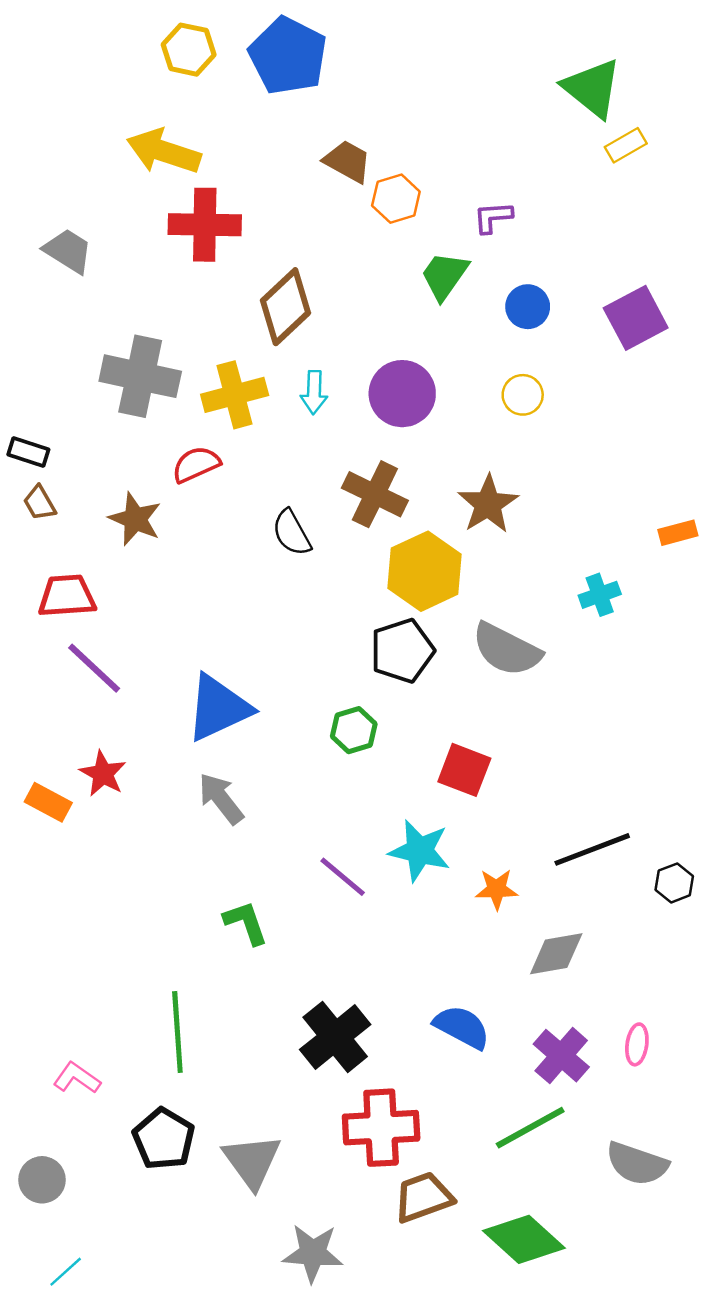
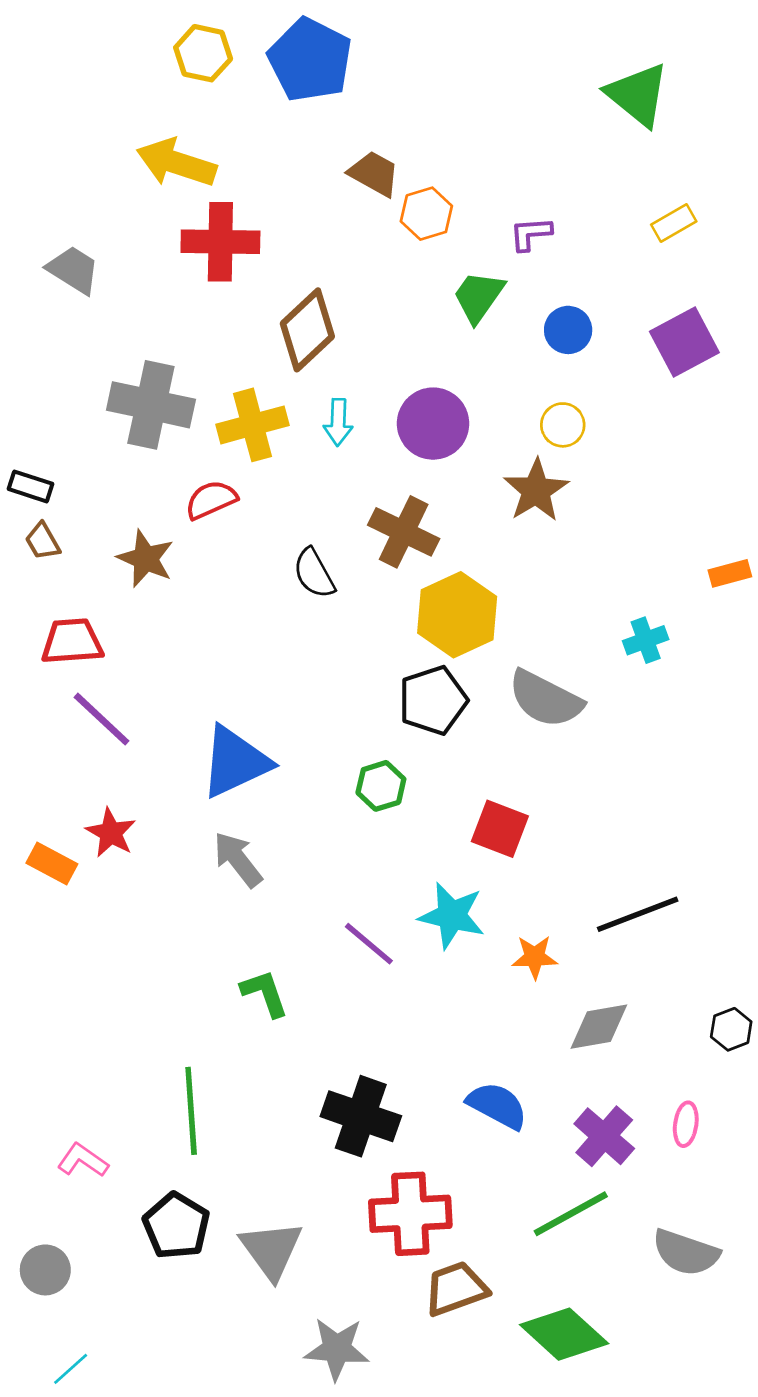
yellow rectangle: (626, 145) -> (674, 223), moved
brown star: (488, 504) -> (536, 490), moved
black hexagon: (674, 883) -> (731, 1029), moved
black cross: (335, 1037) -> (361, 1116), turned -32

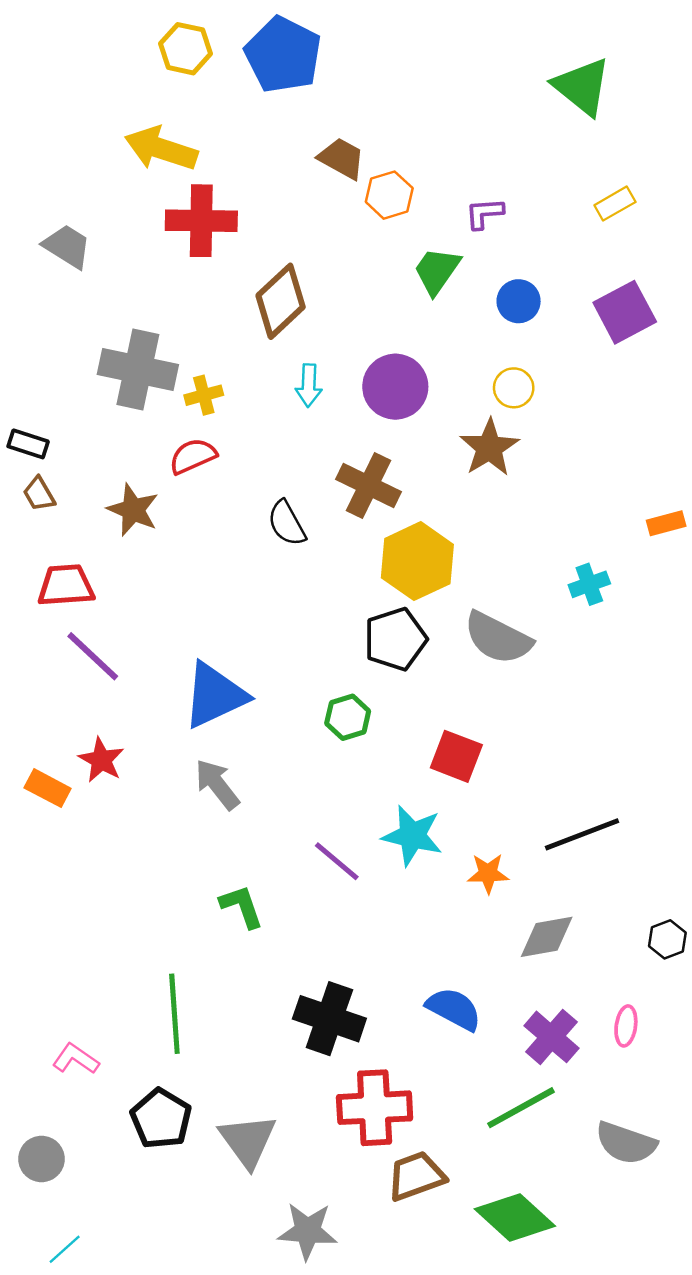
yellow cross: (253, 425) -> (204, 395), moved, size x0.6

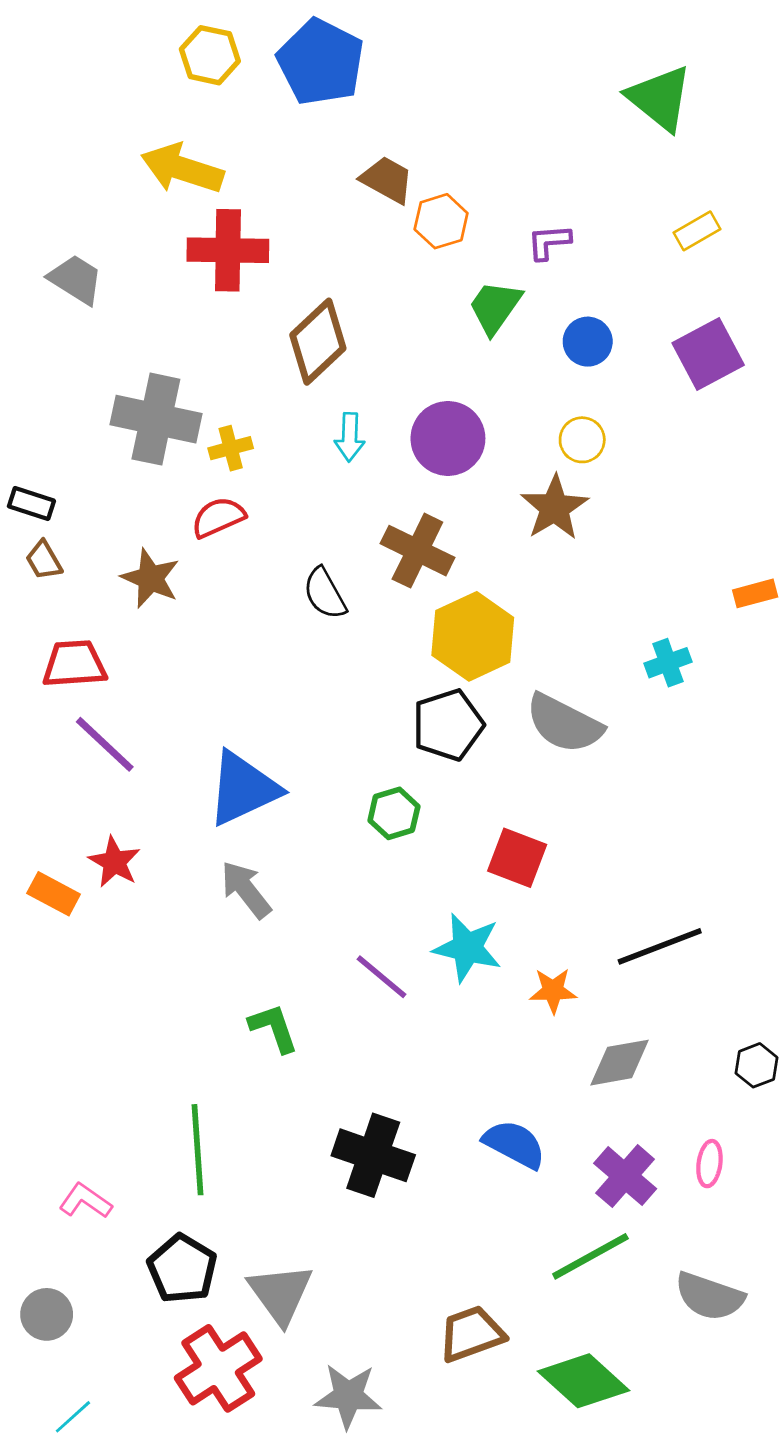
red cross: (375, 1108) -> (218, 1368), moved, turned -30

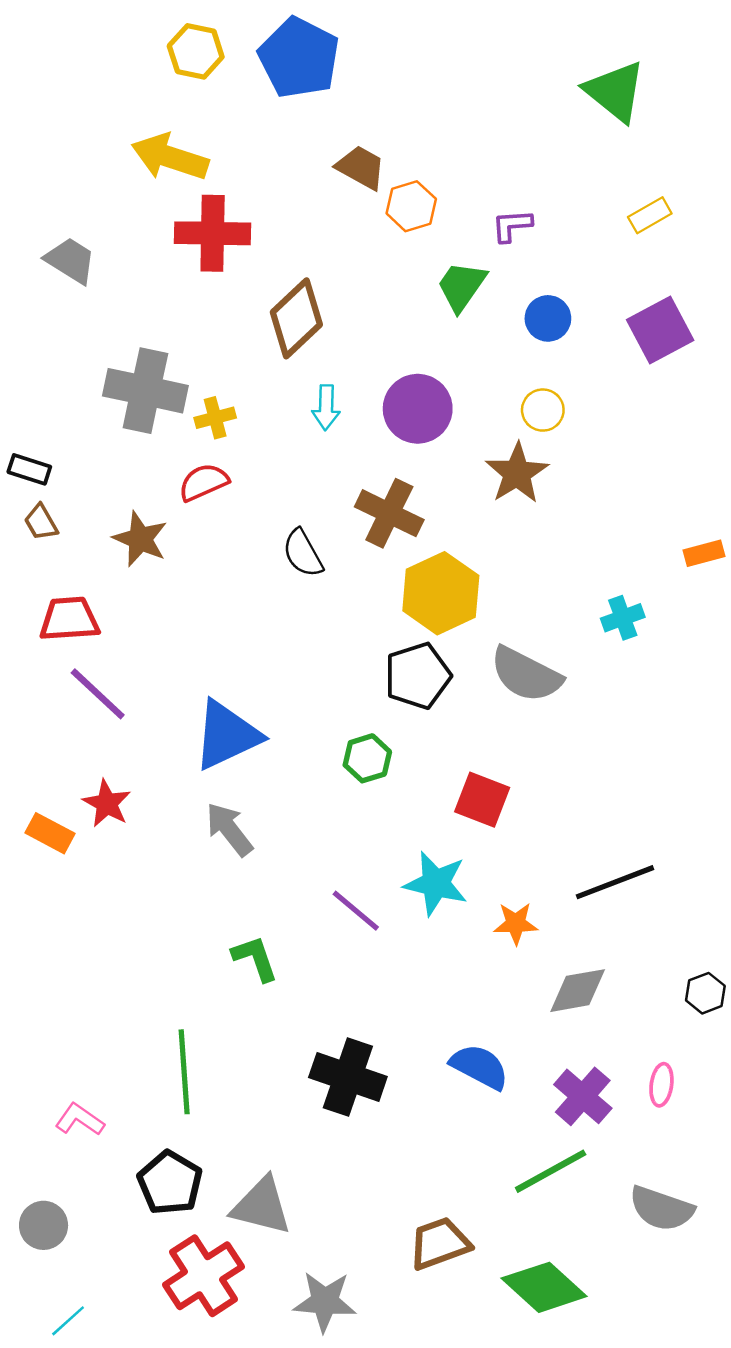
gray triangle: (280, 1294) -> (262, 1206), turned -40

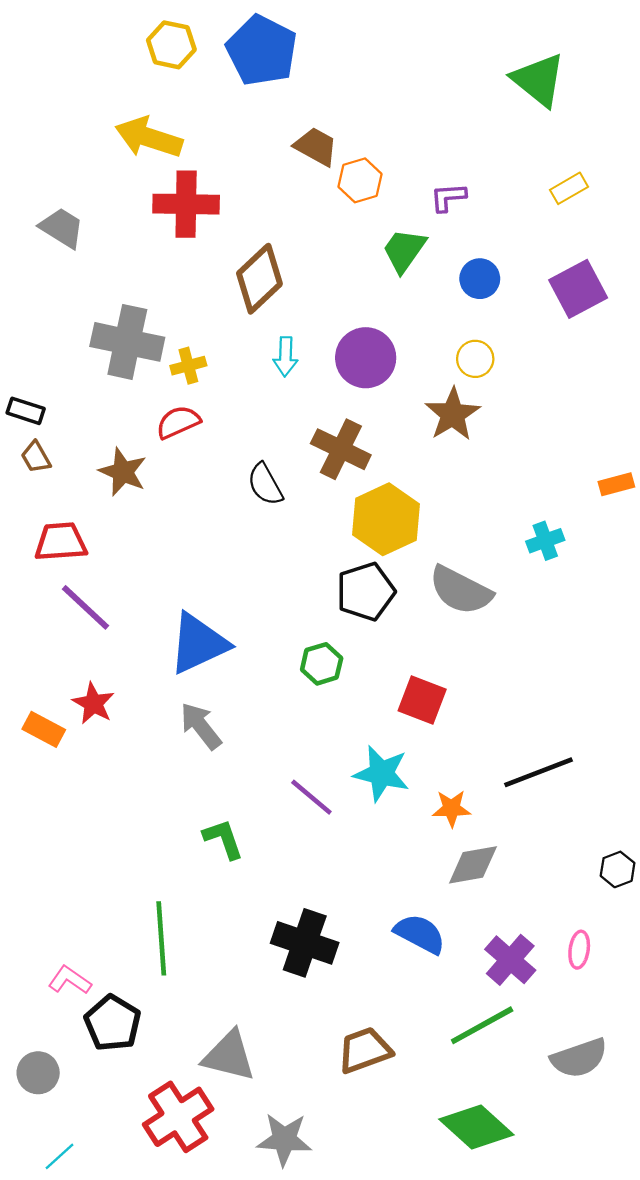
gray diamond: (578, 991) -> (473, 865), moved
black pentagon: (170, 1183) -> (113, 1023), moved
gray semicircle: (661, 1209) -> (579, 1058), turned -38
brown trapezoid: (440, 1243) -> (365, 1050), moved

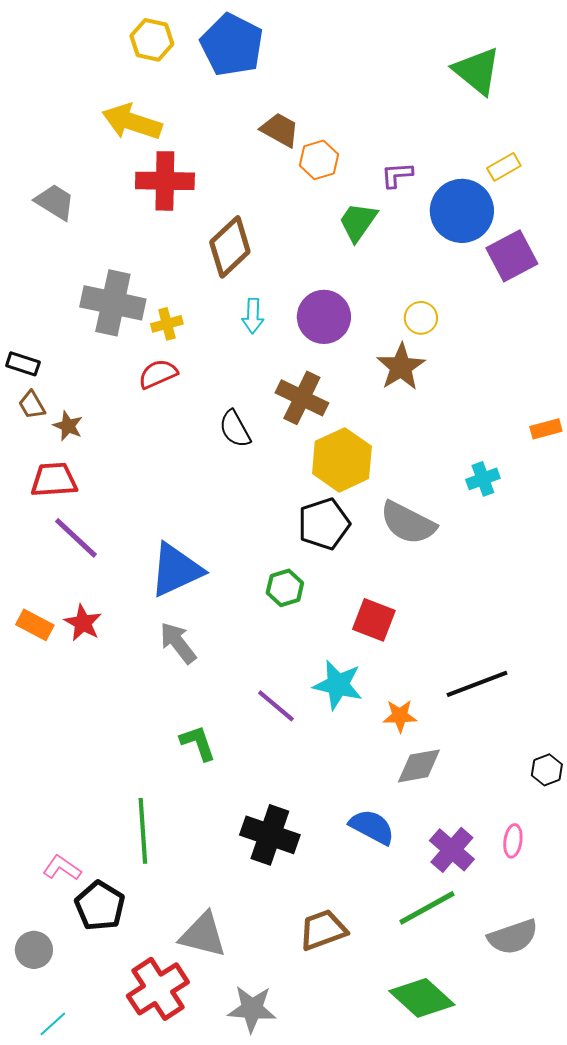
blue circle: (480, 279) -> (462, 211), moved, size x1.8
brown star: (123, 472) -> (68, 426), moved, size x0.7
orange rectangle: (44, 729) -> (35, 625), moved

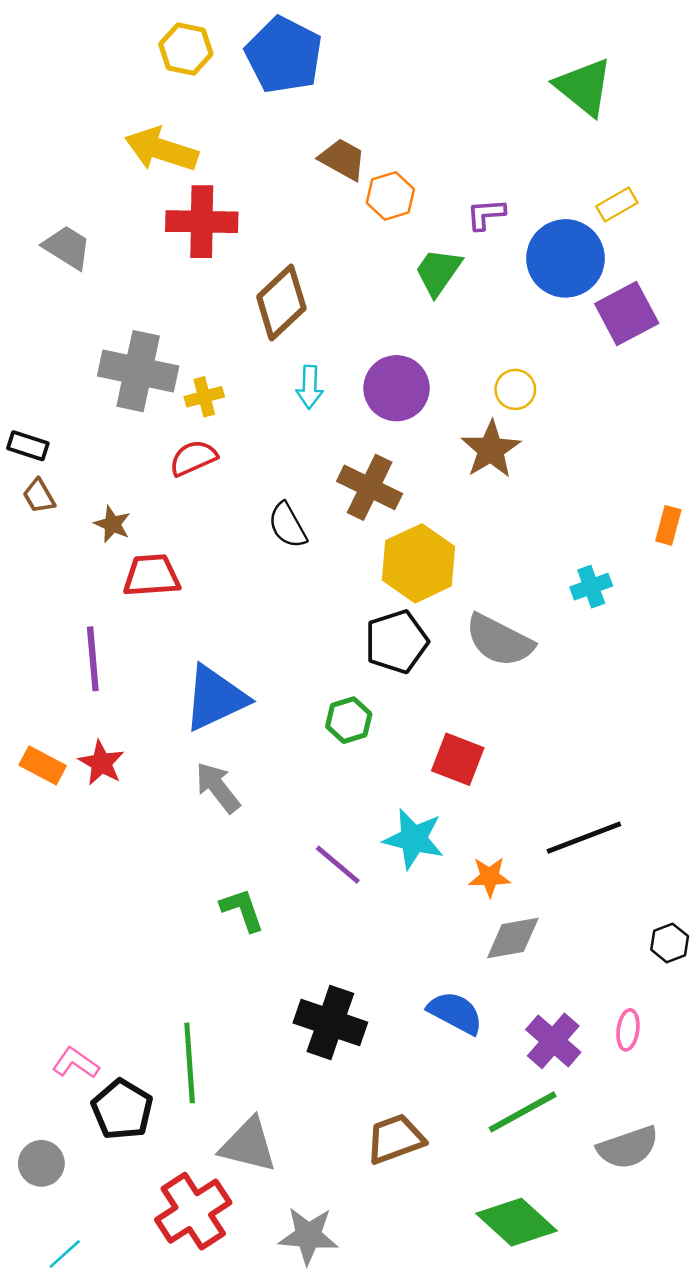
brown star: (68, 426) -> (112, 524), moved
orange rectangle: (546, 429) -> (668, 525), turned -60
red trapezoid: (54, 480) -> (152, 576), moved
purple line: (76, 538) -> (93, 659), turned 42
green line: (143, 831) -> (190, 1063), moved

